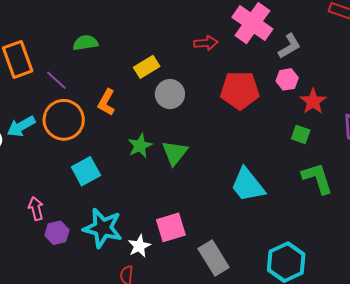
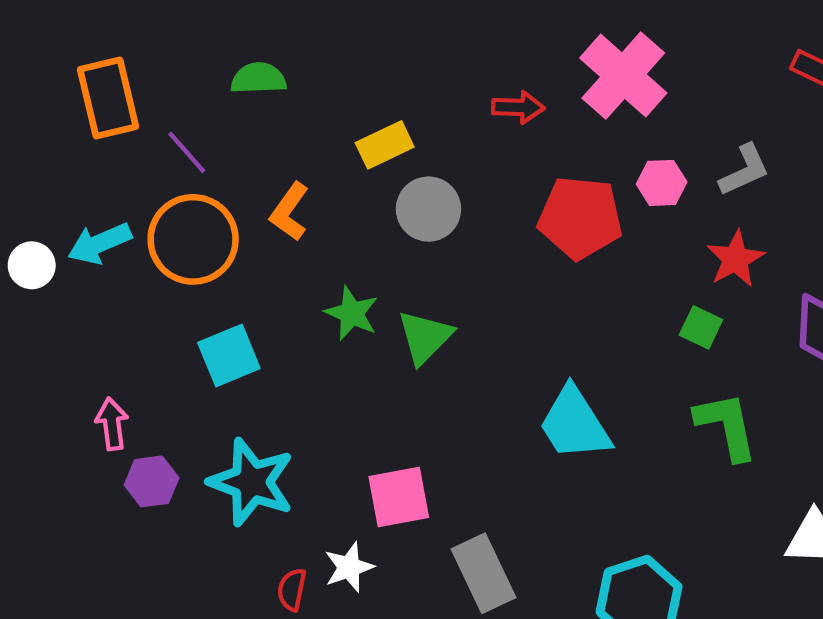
gray L-shape: (289, 46) -> (744, 170), moved
pink hexagon: (287, 79) -> (662, 183), moved
green star: (140, 146) -> (352, 313), turned -30
white star: (139, 246) -> (349, 567), moved

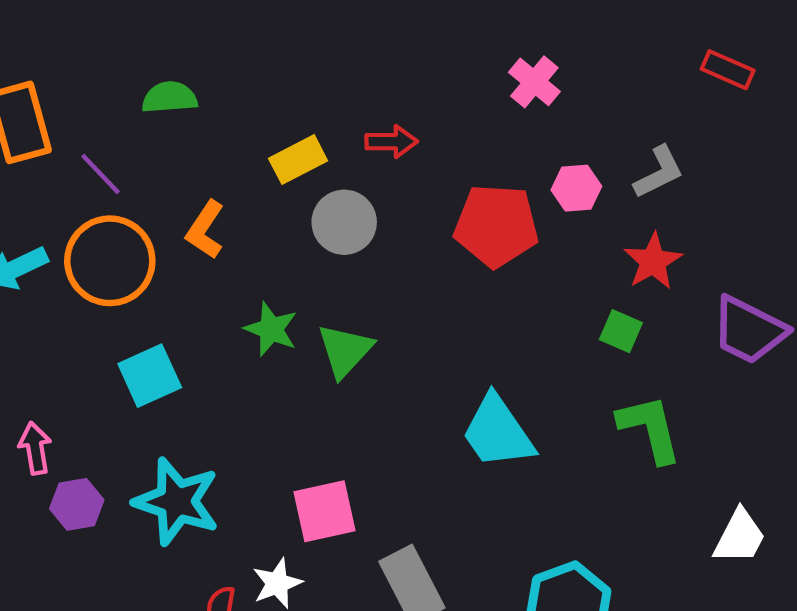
pink cross: (623, 76) -> (534, 82), size x0.6
red arrow: (518, 107) -> (391, 142), moved

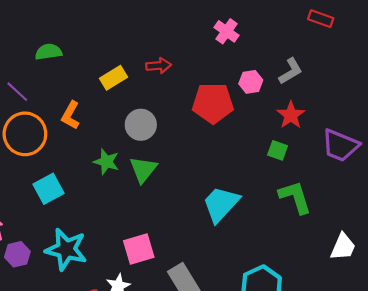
gray circle: (344, 222) -> (141, 125), moved
cyan trapezoid: (498, 432) -> (221, 204), turned 81

